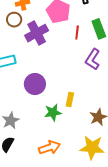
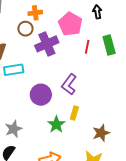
purple L-shape: (93, 59) -> (69, 84), moved
green star: (53, 112) -> (56, 124), turned -30

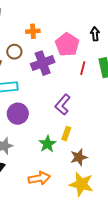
brown circle: (25, 29) -> (14, 52), moved
purple circle: (41, 95) -> (18, 114), moved
brown star: (101, 133) -> (79, 157), moved

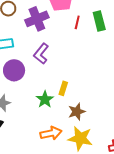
purple L-shape: (63, 105) -> (41, 54), moved
orange arrow: (39, 178) -> (51, 133), moved

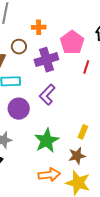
yellow rectangle: (63, 88) -> (83, 132), moved
green star: (45, 99) -> (47, 141), size x1.4

